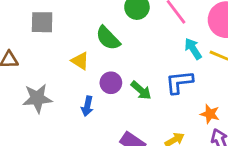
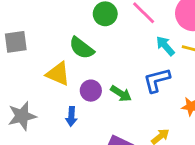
yellow triangle: (80, 61) -> (58, 74), size x1.4

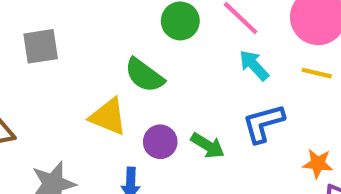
gray square: (16, 42) -> (41, 46), moved
cyan arrow: (165, 46) -> (254, 65), moved

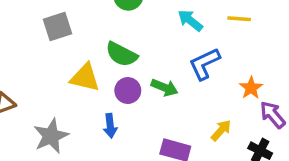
gray square: (41, 46) -> (57, 26), moved
green semicircle: (144, 75) -> (122, 54), moved
orange star: (318, 164) -> (251, 88), turned -30

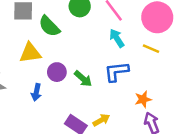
green semicircle: (122, 54) -> (49, 26), moved
yellow triangle: (85, 78) -> (30, 53), turned -40
yellow arrow: (221, 130) -> (101, 120), moved

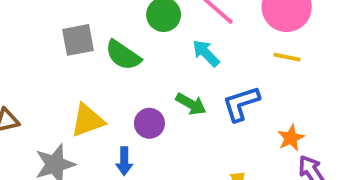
cyan arrow: (117, 38) -> (206, 53), moved
yellow triangle: (30, 53) -> (88, 120), moved
green arrow: (83, 79) -> (191, 104), moved

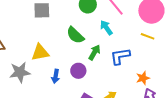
green semicircle: (123, 55) -> (75, 35), moved
green arrow: (191, 104) -> (94, 52), turned -98
purple circle: (149, 123) -> (78, 71), moved

